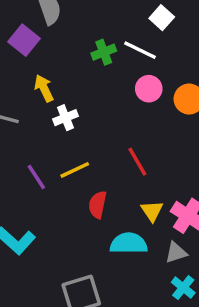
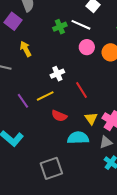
white cross: (65, 118) -> (57, 74), moved
red semicircle: (98, 205) -> (59, 116), turned -77

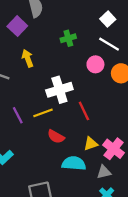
white line: (81, 25) -> (109, 44), moved
white cross: (57, 74) -> (59, 90), size x1.6
yellow triangle: (91, 118) -> (91, 144), turned 40

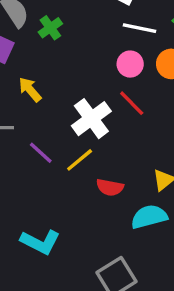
green cross: (68, 38) -> (50, 28), moved
red line: (84, 111) -> (132, 103), moved
purple line: (18, 115) -> (41, 153), moved

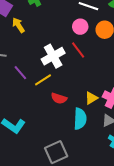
yellow arrow: (30, 90) -> (18, 25), moved
cyan semicircle: (149, 217) -> (80, 119), turned 100

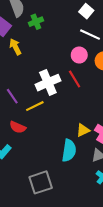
red semicircle: (59, 98) -> (18, 127), moved

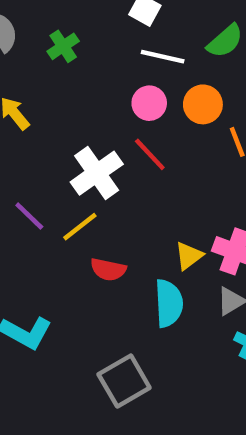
green cross: (36, 22) -> (63, 46), moved
red semicircle: (18, 127) -> (108, 270), moved

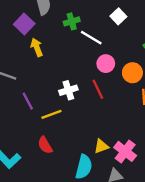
white line: (163, 57) -> (91, 38), moved
white cross: (97, 173) -> (68, 90), size x0.7
red semicircle: (108, 270) -> (45, 145), moved, turned 30

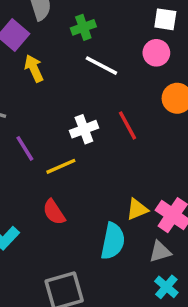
white square: (118, 16) -> (165, 19), moved, turned -35
white line: (91, 38) -> (101, 66), moved
pink circle: (106, 64) -> (156, 53), moved

